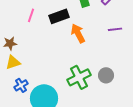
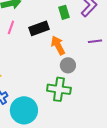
gray circle: (106, 75) -> (68, 65), moved
green cross: (79, 77) -> (59, 89), turned 35

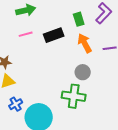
pink line: (11, 27) -> (26, 34), turned 56
orange arrow: (58, 45) -> (85, 43), moved

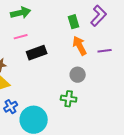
black rectangle: (54, 35) -> (37, 53), moved
green cross: (74, 96) -> (69, 99), size x0.7

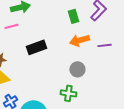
pink line: (21, 37) -> (11, 26), moved
orange arrow: (80, 46) -> (79, 40), turned -78

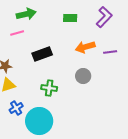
green rectangle: (73, 16) -> (70, 18), moved, turned -72
green cross: (68, 93) -> (49, 88), moved

